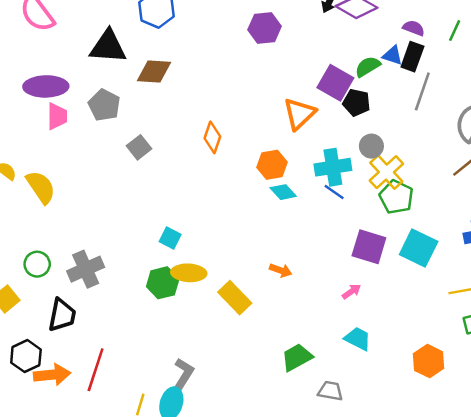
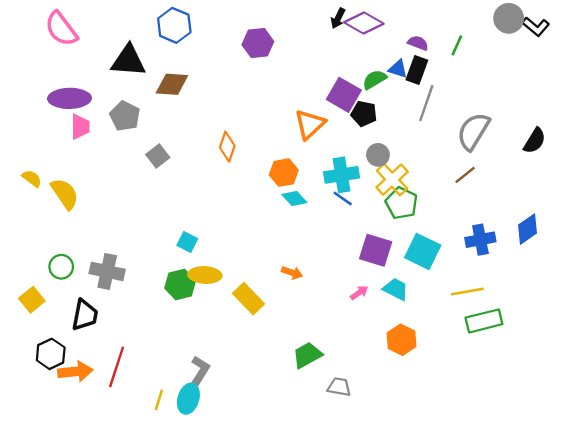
purple hexagon: (265, 28) -> (258, 43), moved
gray cross: (86, 269) -> (107, 271), turned 36
cyan trapezoid: (358, 339) -> (396, 289), moved
orange hexagon: (429, 361) -> (402, 340), moved

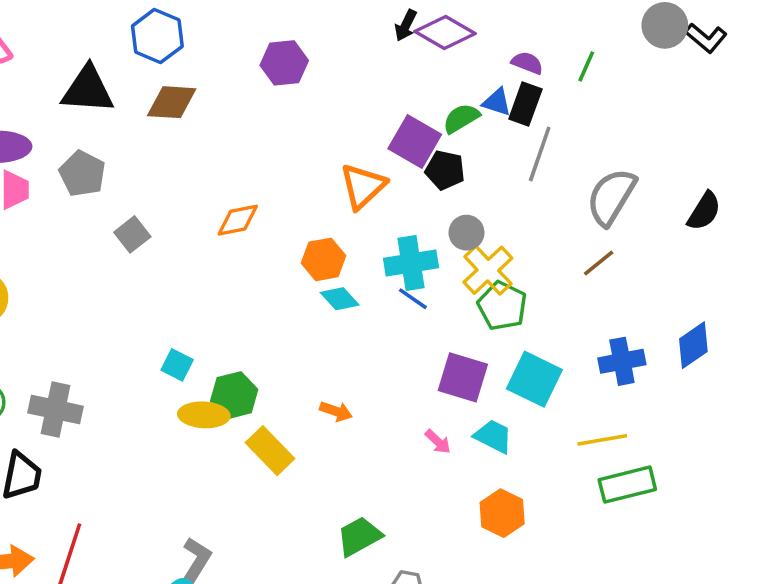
brown diamond: (172, 84) -> (172, 102), moved
orange diamond: (227, 147) -> (238, 220), turned 60
green hexagon: (180, 284) -> (234, 395), moved
pink arrow: (359, 293) -> (438, 442), turned 78

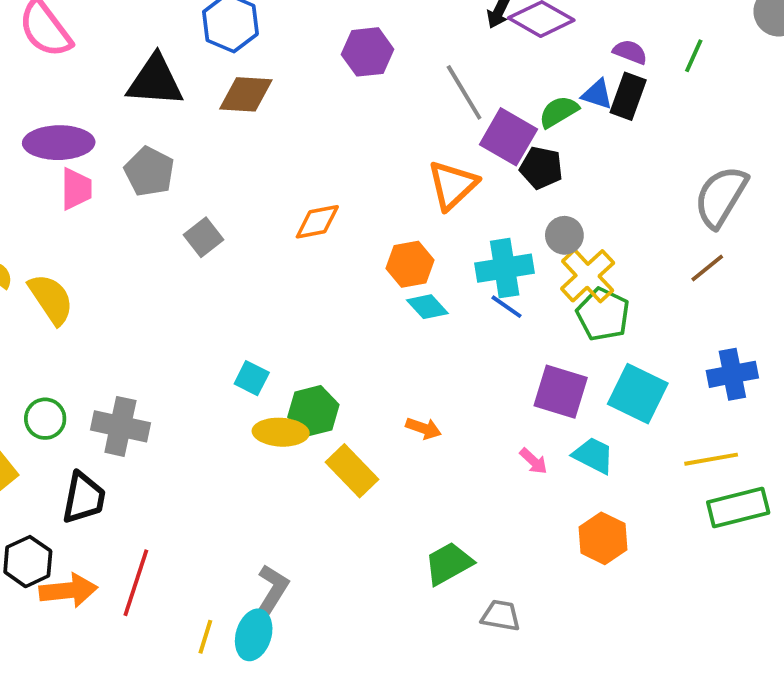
gray line: (540, 154) -> (464, 92), moved, turned -50

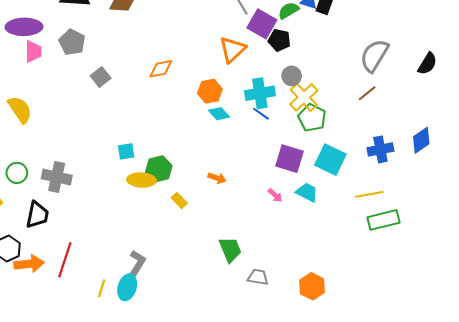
cyan square: (252, 378) -> (126, 151), turned -36
yellow rectangle: (352, 471) -> (179, 200), size x0.6
orange hexagon: (603, 538) -> (312, 286), moved
green trapezoid: (449, 563) -> (230, 249), turned 96

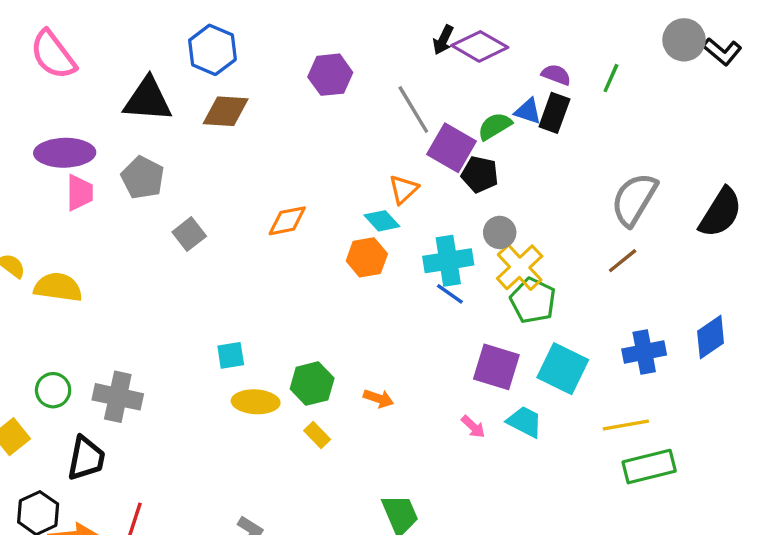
orange triangle: (232, 49) -> (403, 189), size x0.7
black semicircle: (427, 64) -> (721, 213), size x1.4
yellow semicircle: (20, 110) -> (58, 287), turned -48
cyan diamond: (219, 114) -> (382, 221), moved
green hexagon: (159, 169) -> (312, 384), moved

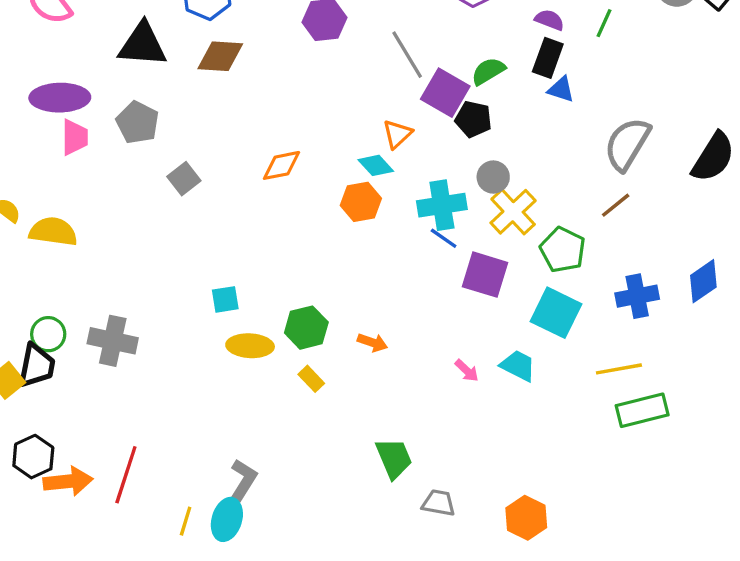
blue triangle: (528, 111) -> (561, 89), moved
green pentagon: (533, 301) -> (563, 250), moved
purple square: (496, 367) -> (485, 275), moved
black trapezoid: (86, 458) -> (37, 366), moved

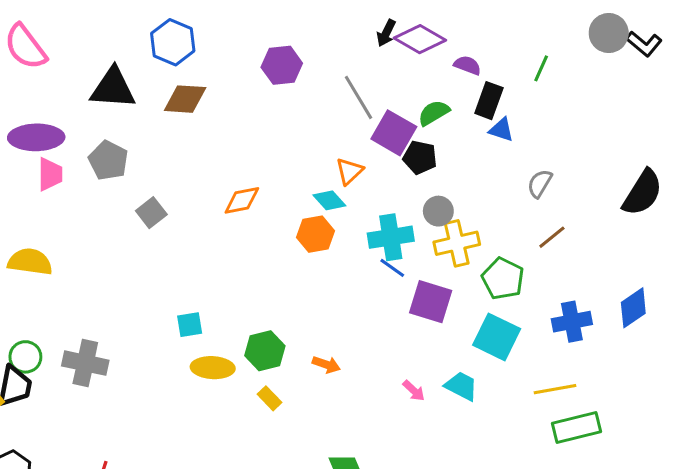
purple semicircle: (549, 20) -> (467, 65), moved
gray semicircle: (627, 144) -> (540, 183), moved, size x0.6
yellow cross: (513, 212) -> (457, 243), turned 30

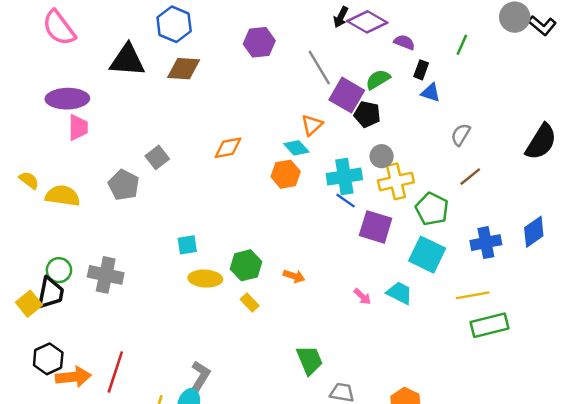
black rectangle: (489, 101) -> (421, 70), size x0.7
gray pentagon: (108, 160) -> (124, 185), moved

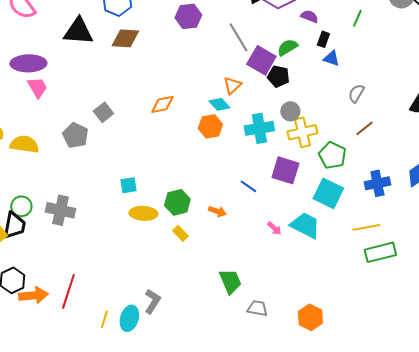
pink trapezoid: (78, 127) -> (37, 87), turned -30
blue line: (346, 201) -> (248, 186), moved
cyan trapezoid: (400, 293) -> (305, 225), size x1.4
gray L-shape: (200, 376) -> (152, 301), moved

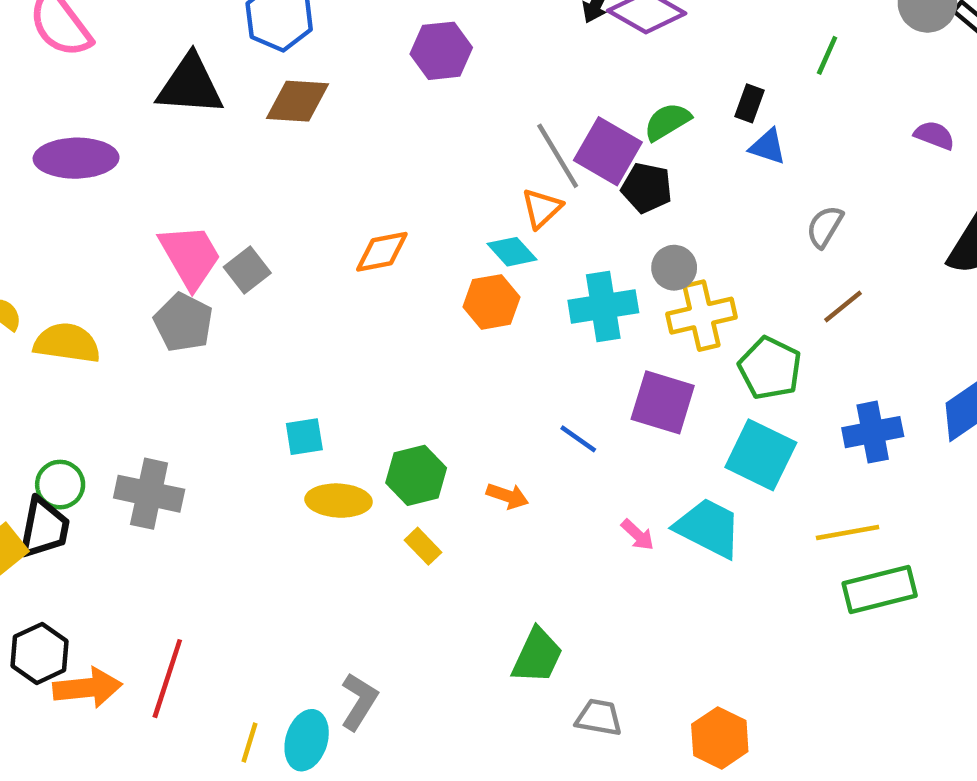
purple semicircle: (309, 16) -> (934, 135), moved
gray line: (238, 37) -> (558, 156), moved
pink trapezoid: (37, 87) -> (190, 256), moved, size x1.4
green trapezoid: (230, 281) -> (537, 656), turned 48

